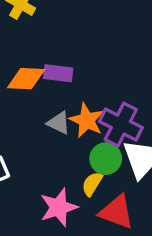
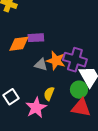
green circle: (106, 159) -> (79, 90), moved
yellow semicircle: (92, 184) -> (49, 94), moved
pink star: (59, 207) -> (36, 108), moved

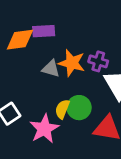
purple cross: (75, 60) -> (98, 61), size x0.6
green circle: (79, 90) -> (79, 108), moved

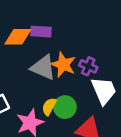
gray triangle: (51, 69) -> (43, 67), size x1.5

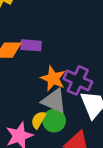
purple cross: (88, 66) -> (78, 80), size x1.5
gray triangle: (43, 67) -> (54, 101), moved

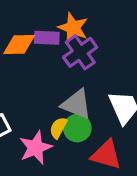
orange star: (53, 78) -> (73, 28), moved
purple cross: (78, 80) -> (80, 52), moved, turned 32

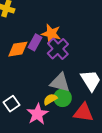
purple rectangle: (47, 38) -> (35, 42), turned -56
yellow semicircle: (58, 128) -> (50, 99), turned 40

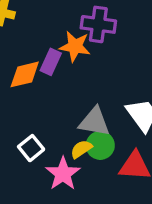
purple cross: (58, 49) -> (98, 24), moved, turned -35
white square: (11, 104) -> (31, 148), moved

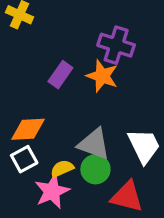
orange star: (75, 46) -> (102, 76), moved
orange diamond: (25, 74) -> (28, 129), moved
yellow semicircle: (81, 149) -> (62, 169), moved

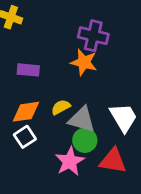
purple rectangle: (60, 75) -> (28, 70), moved, turned 65
yellow semicircle: (62, 169) -> (61, 107), moved
pink star: (52, 191) -> (70, 161), moved

